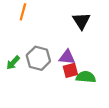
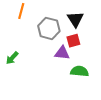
gray hexagon: (38, 58) -> (49, 28), moved
red square: (70, 70) -> (73, 41), moved

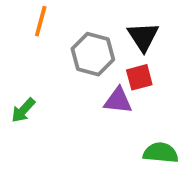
green semicircle: (79, 71) -> (161, 153), moved

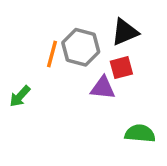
orange line: (41, 21) -> (52, 54), moved
black triangle: (143, 37) -> (125, 32), turned 40

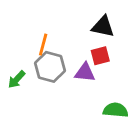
black triangle: (125, 32) -> (103, 26), turned 35
gray hexagon: (81, 47) -> (50, 67), moved

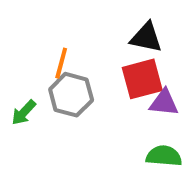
red square: (100, 56) -> (142, 79), size x1.5
purple triangle: (85, 72) -> (164, 103), moved

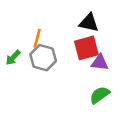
green arrow: (24, 113) -> (13, 58), moved
green semicircle: (164, 156) -> (100, 95), turned -40

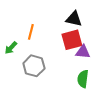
gray hexagon: (43, 58) -> (34, 66), moved
green semicircle: (100, 95) -> (83, 79), turned -48

